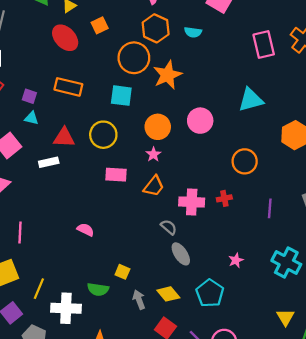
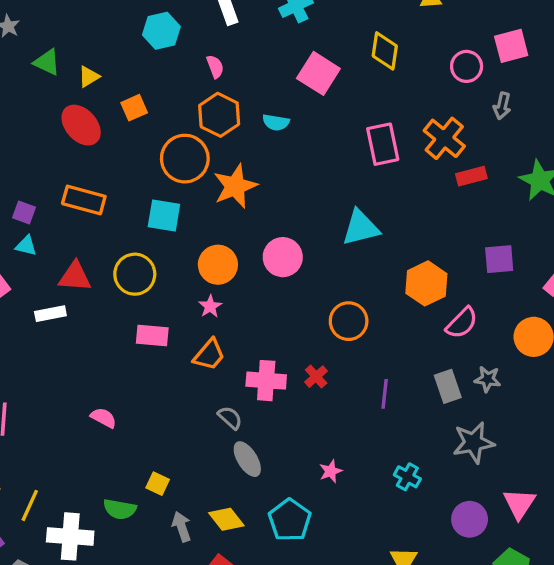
red cross: (224, 198) -> (316, 377), turned -32
cyan cross: (286, 262) -> (407, 477), size x0.6

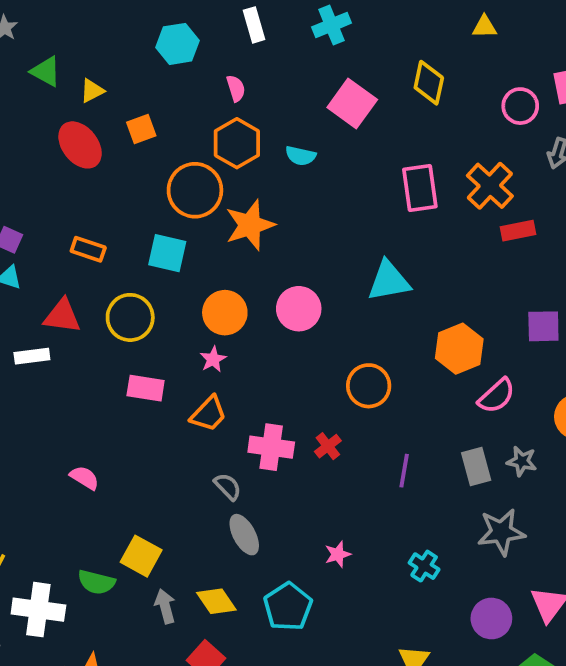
orange rectangle: (84, 200) -> (88, 249), moved, size x0.7
yellow square: (158, 484) -> (141, 556), size x1.5

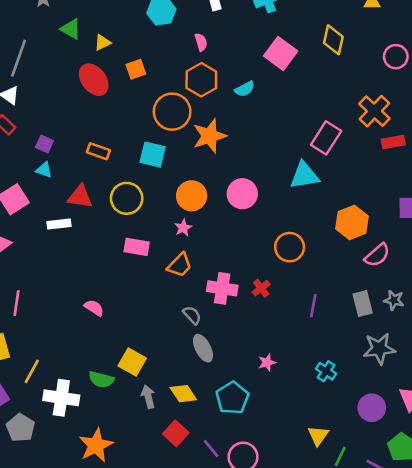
cyan semicircle: (301, 156) -> (245, 89), turned -42
pink rectangle: (420, 188) -> (326, 138), moved, turned 40

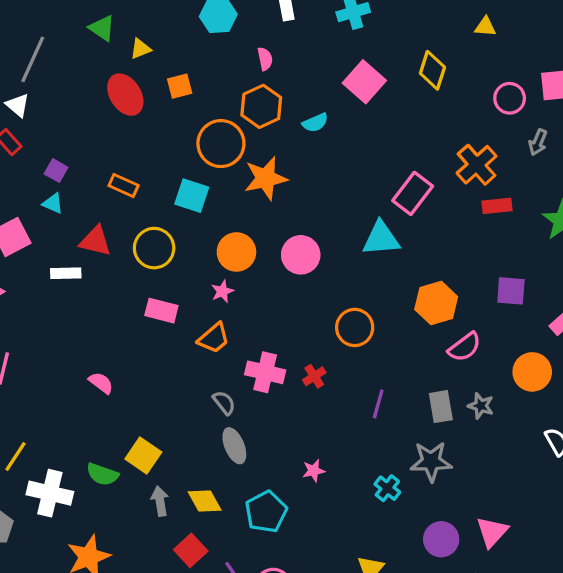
gray star: (379, 349) -> (431, 461), moved

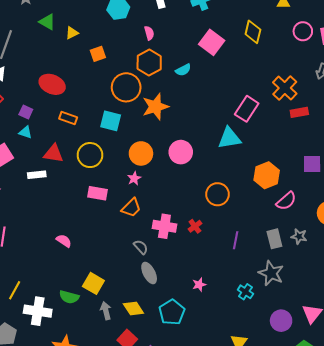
red ellipse: (125, 95) -> (52, 84), moved, turned -30
pink circle: (510, 98) -> (303, 31), moved
gray star: (431, 461) -> (271, 273), turned 30

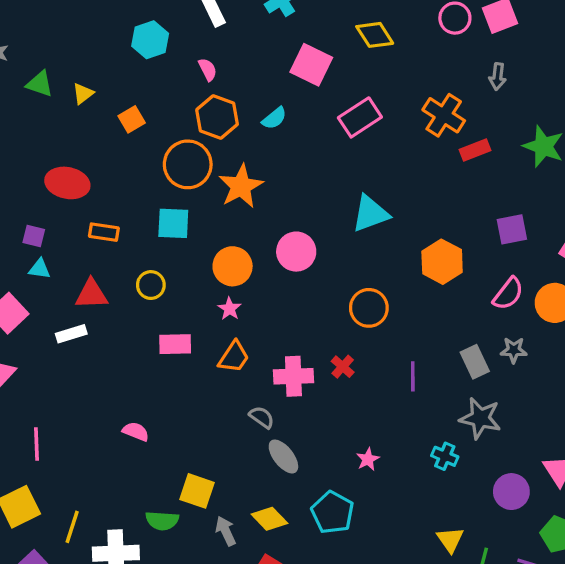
yellow diamond: (253, 32) -> (375, 35), turned -35
pink rectangle: (247, 109) -> (360, 117), moved, turned 35
yellow circle: (90, 155) -> (151, 285), size x0.7
pink semicircle: (286, 201) -> (508, 294), moved

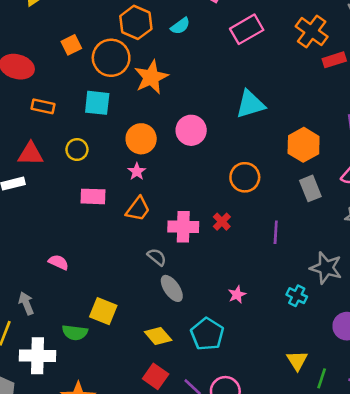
orange square: (132, 119) -> (71, 45), moved
gray rectangle: (475, 362) -> (310, 188), moved
gray arrow: (226, 531) -> (26, 303), moved

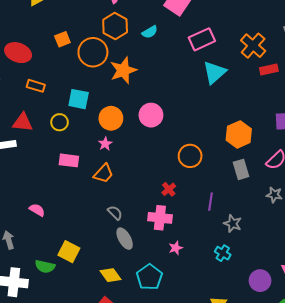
cyan square: (97, 103) -> (79, 99), moved
cyan triangle: (250, 104) -> (214, 72), moved, turned -30
pink cross: (183, 227) -> (160, 218), moved
gray star: (326, 268) -> (233, 224), moved, size x0.7

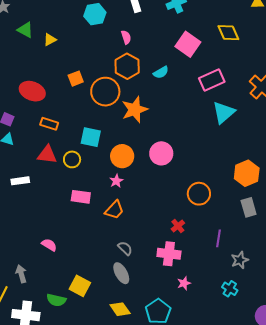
red triangle: (23, 122) -> (47, 155), moved
gray star: (233, 224) -> (240, 260), turned 30
gray ellipse: (125, 239) -> (121, 273), moved

